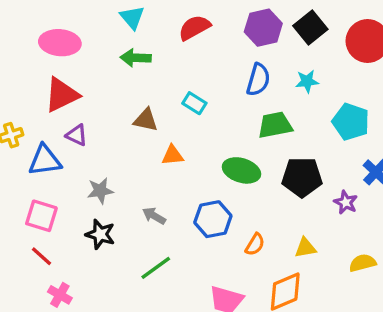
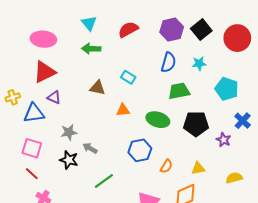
orange triangle: (173, 155) -> (123, 110), moved
gray arrow: (154, 216) -> (90, 148), moved

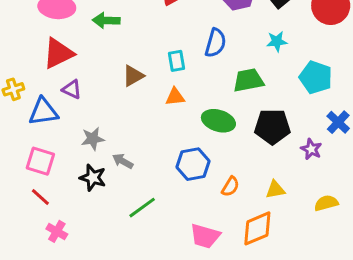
green arrow: (91, 49) -> (106, 20), moved
blue semicircle: (168, 62) -> (215, 43), moved
cyan rectangle: (128, 77) -> (177, 61), turned 48
brown triangle: (97, 88) -> (133, 76), turned -42
orange triangle: (123, 110) -> (175, 97), moved

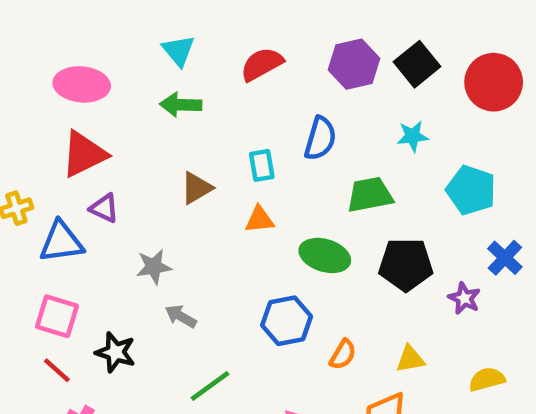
green arrow: (106, 20) -> (181, 105), moved
gray star: (93, 139) -> (154, 267), moved
black star: (93, 178) -> (115, 352), moved

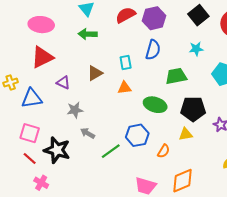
purple hexagon: (354, 64) -> (154, 18), moved
purple triangle: (104, 208) -> (63, 83), moved
black star: (115, 352) -> (57, 150), size x1.4
yellow triangle: (410, 359) -> (186, 134), moved
green line: (210, 386) -> (111, 151), moved

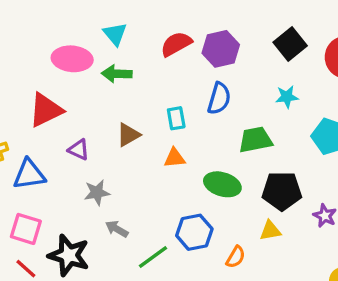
pink ellipse: (41, 25) -> (72, 59), moved

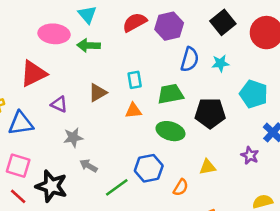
blue semicircle: (219, 98) -> (190, 59), moved
green trapezoid: (255, 140) -> (170, 94), moved
black pentagon: (282, 191) -> (210, 113), moved

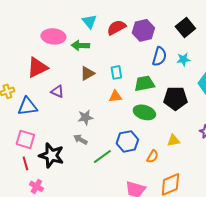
cyan triangle: (87, 15) -> (89, 21), moved
brown triangle: (98, 93) -> (87, 73), moved
gray star: (73, 137) -> (85, 117), moved
red line: (18, 196) -> (25, 163), turned 32

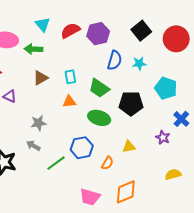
green trapezoid: (144, 83) -> (99, 88), turned -135

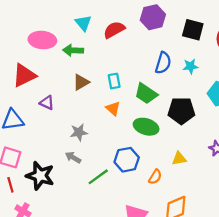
black square: (141, 31) -> (193, 30), turned -36
purple hexagon: (98, 34) -> (153, 17), moved
orange triangle: (69, 101) -> (113, 108), turned 48

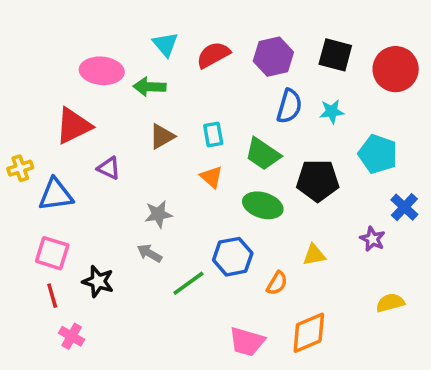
purple hexagon: (153, 17) -> (273, 57), moved
black star: (40, 176) -> (98, 281), size x0.7

